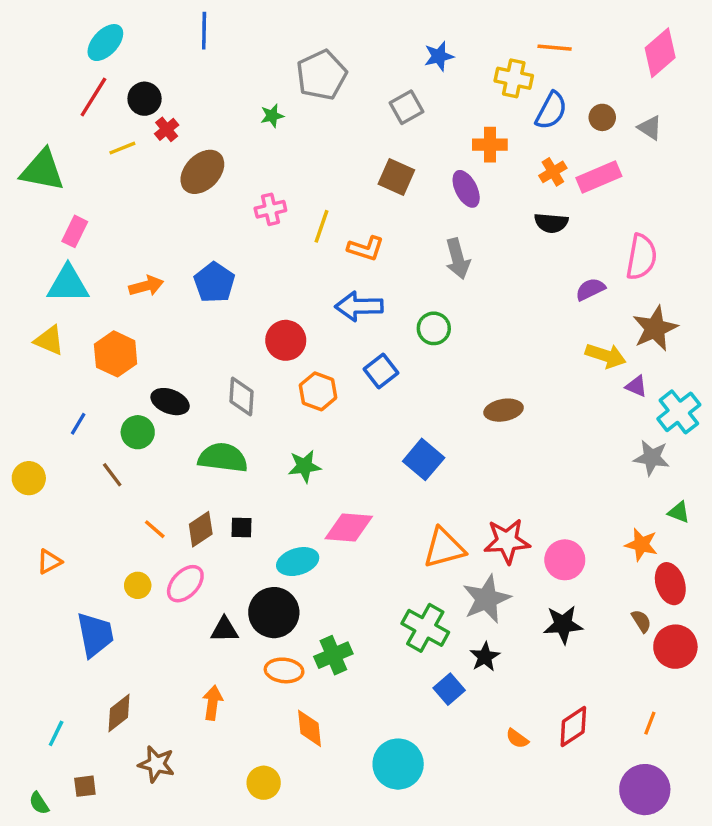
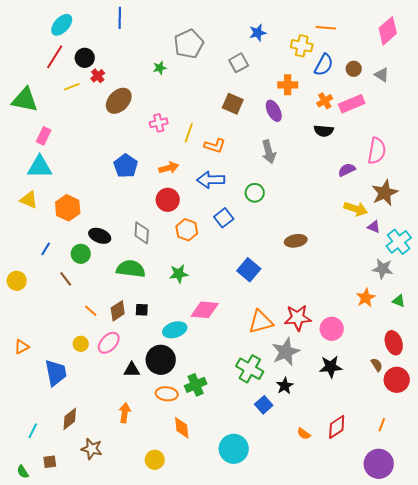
orange arrow: (146, 286) -> (169, 168), moved
orange star: (641, 545) -> (366, 298), moved, turned 30
orange triangle: (49, 562) -> (22, 347), moved

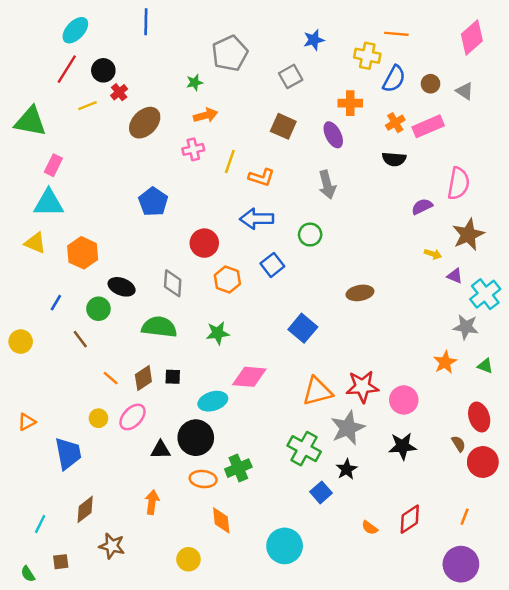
orange arrow: (169, 168) -> (205, 115), moved
yellow arrow: (356, 209) -> (433, 254), size x0.6

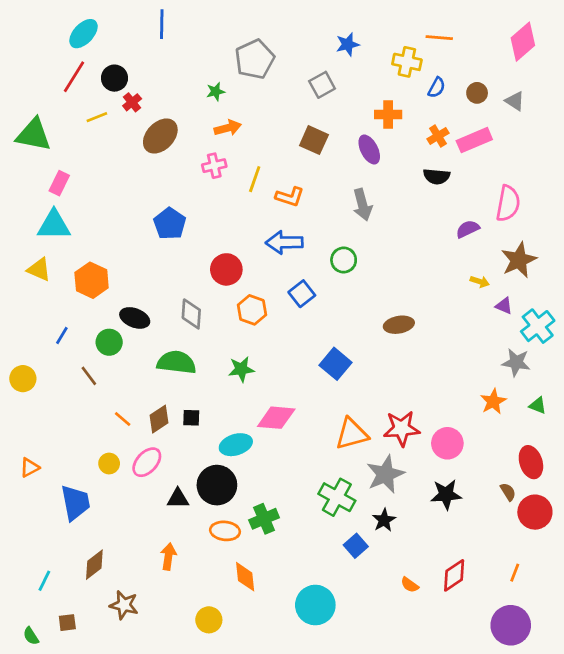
blue semicircle: (394, 79) -> (437, 88), size x0.7

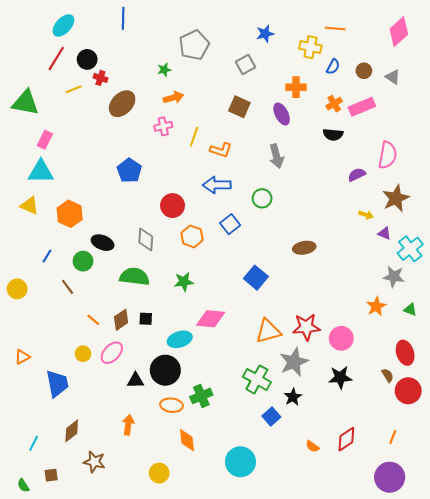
red cross: (132, 102) -> (100, 78), turned -32

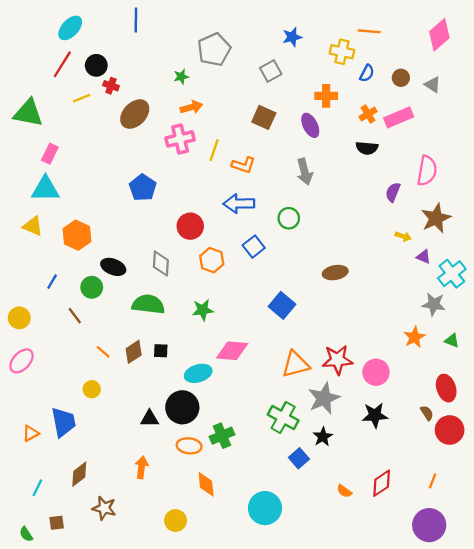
pink cross: (163, 126) -> (180, 139), size x1.4
purple semicircle: (357, 175) -> (393, 192), turned -42
pink ellipse: (112, 353) -> (22, 361), moved
orange triangle: (22, 357) -> (31, 433), moved

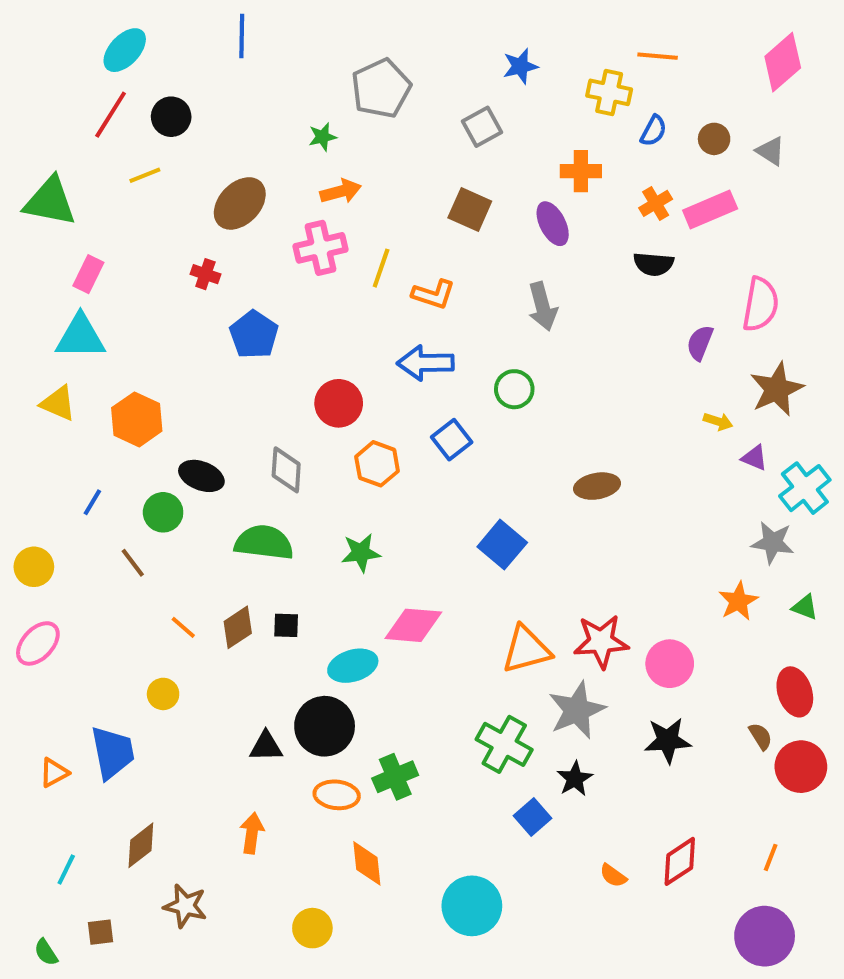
red cross: (111, 86) -> (205, 274), moved

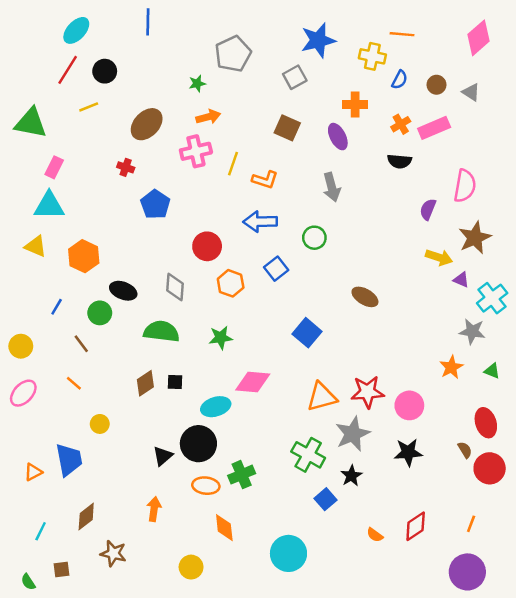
blue star: (520, 66) -> (318, 40), size x1.6
yellow arrow: (718, 421) -> (439, 257), size x1.5
brown ellipse: (597, 486) -> (365, 297), turned 40
orange line: (183, 627) -> (74, 383), moved
black triangle: (266, 746) -> (163, 456), turned -40

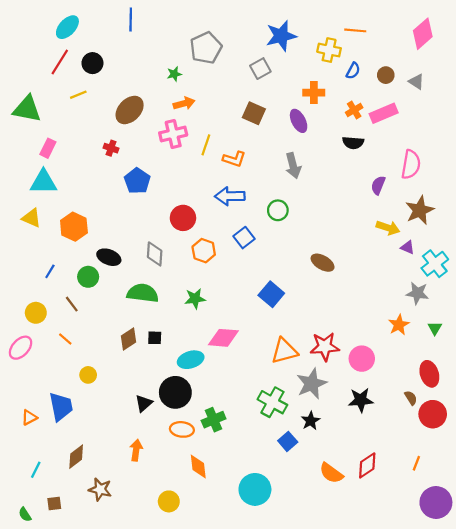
yellow circle: (21, 346) -> (36, 313), moved
green triangle: (492, 371) -> (435, 328), turned 40
orange semicircle: (375, 535) -> (331, 473), size x1.6
purple circle: (467, 572) -> (436, 503), moved

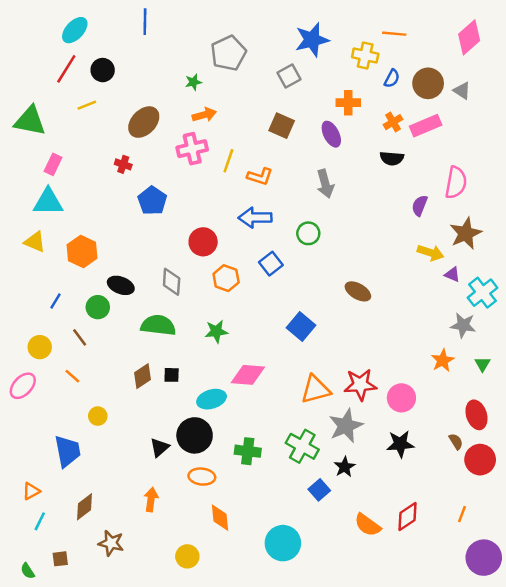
brown circle: (386, 75) -> (428, 83), size x1.6
orange triangle: (29, 417) -> (31, 491), moved
green cross: (214, 420) -> (248, 451), moved, turned 30

